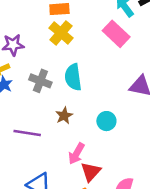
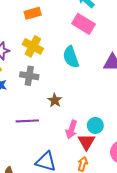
yellow cross: (61, 33) -> (33, 46), moved
cyan semicircle: (73, 77) -> (71, 57), moved
cyan circle: (106, 121) -> (95, 125), moved

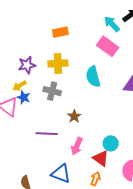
yellow cross: (33, 46) -> (58, 63), turned -36
pink arrow: (71, 130) -> (77, 146), moved
red triangle: (86, 142) -> (101, 158), turned -30

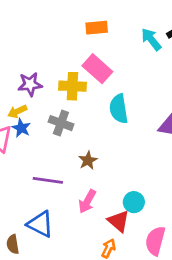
orange rectangle: (60, 32) -> (97, 28), moved
pink rectangle: (108, 46) -> (97, 69), moved
blue triangle: (61, 174) -> (40, 224), moved

